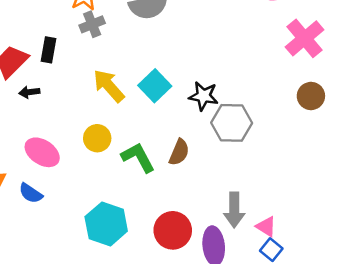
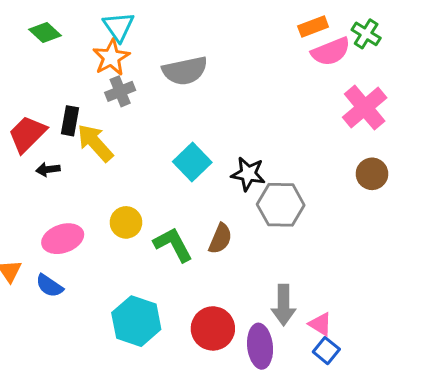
yellow arrow: (109, 86) -> (95, 143), moved
pink ellipse: (42, 152) -> (63, 239), turned -52

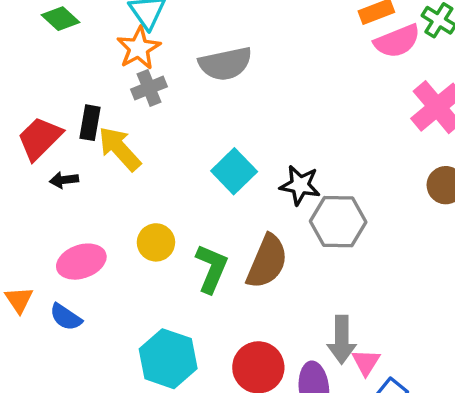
brown semicircle: (220, 239) -> (267, 262), size x1.5
green L-shape: (173, 245) -> (211, 268), turned 51
pink triangle: (320, 324) -> (366, 362), moved, turned 30

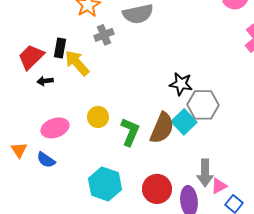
gray cross: (149, 88) -> (104, 35), moved
cyan square: (234, 171) -> (184, 122), moved
pink triangle: (366, 362) -> (219, 186), turned 30

